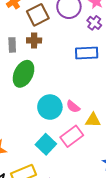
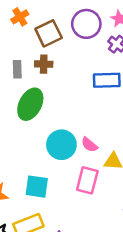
pink rectangle: (72, 136) -> (87, 180), turned -40
cyan square: (46, 144) -> (37, 187), moved, turned -36

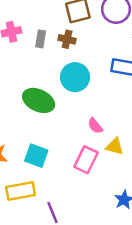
green ellipse: (30, 104) -> (39, 100), moved, turned 76
cyan circle: (61, 145) -> (75, 77), moved

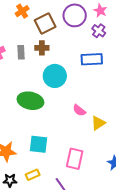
yellow triangle: (115, 146) -> (98, 123), turned -35
pink rectangle: (86, 160) -> (75, 159), moved
yellow rectangle: (21, 191) -> (33, 175), size x0.6

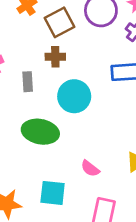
gray rectangle: (21, 52) -> (28, 82), moved
pink semicircle: (79, 110) -> (90, 169), moved

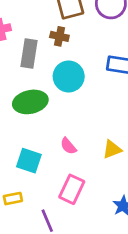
gray rectangle: (28, 82) -> (29, 54), size x1.5
green ellipse: (40, 132) -> (30, 102), turned -36

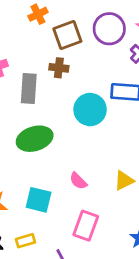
cyan circle: (69, 76) -> (90, 110), moved

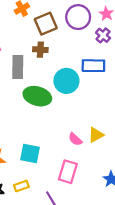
green ellipse: (35, 139) -> (37, 96), moved, turned 36
pink semicircle: (78, 181) -> (75, 139), moved

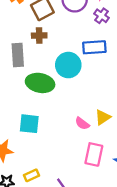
cyan square: (30, 153) -> (29, 124), moved
pink rectangle: (68, 172) -> (94, 154), moved

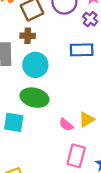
cyan circle: (68, 65) -> (35, 65), moved
green ellipse: (40, 83) -> (34, 98), moved

